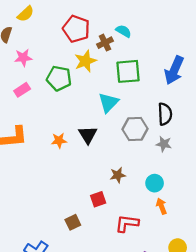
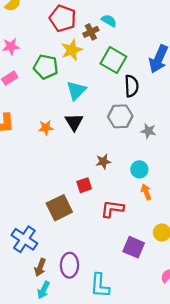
green square: (128, 71) -> (113, 60), turned 35
cyan triangle: (108, 103) -> (76, 90), moved
black semicircle: (165, 114) -> (131, 86), moved
brown square: (73, 222) -> (59, 208), size x1.6

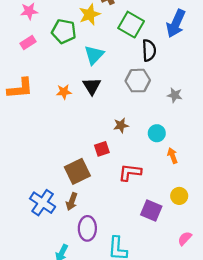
gray star: (148, 131) -> (175, 95), moved
orange arrow: (146, 192) -> (172, 156), moved
brown arrow: (40, 267) -> (72, 202), moved

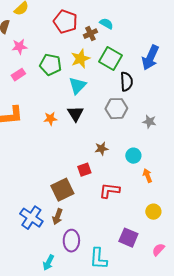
yellow star: (90, 15) -> (80, 59), moved
purple square: (151, 210) -> (128, 238), moved

